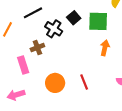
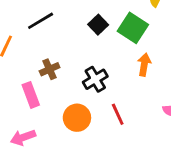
green square: (98, 21) -> (133, 28), turned 35
black cross: (54, 29) -> (95, 79), moved, turned 30

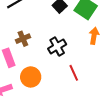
orange circle: (77, 118) -> (31, 77), moved

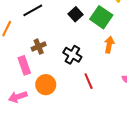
black cross: (57, 46) -> (72, 55), turned -30

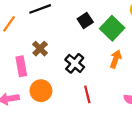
brown cross: (39, 47) -> (40, 49), turned -32

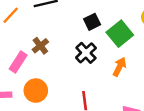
black cross: (75, 63) -> (86, 53), moved
pink rectangle: (21, 66) -> (18, 62), turned 36

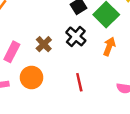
brown cross: (40, 46) -> (44, 44), moved

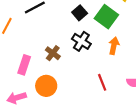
red line: (79, 82) -> (102, 82), moved

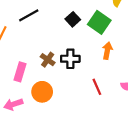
black cross: (81, 41) -> (70, 59), moved, turned -30

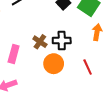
orange circle: (42, 92) -> (54, 64), moved

